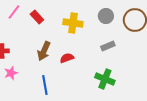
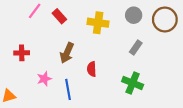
gray rectangle: (108, 46) -> (136, 47), turned -32
red semicircle: (67, 58) -> (92, 69), moved, turned -72
pink star: (11, 73) -> (44, 79), moved

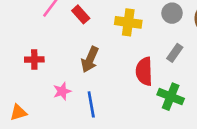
red semicircle: (92, 69) -> (144, 71), moved, size x1.5

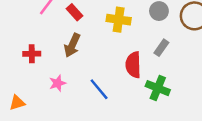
brown arrow: (90, 59) -> (72, 45), moved
blue line: (91, 104) -> (99, 89), moved, turned -30

